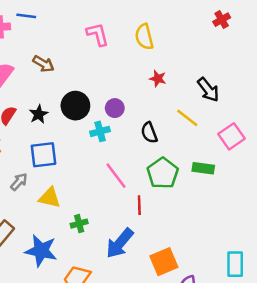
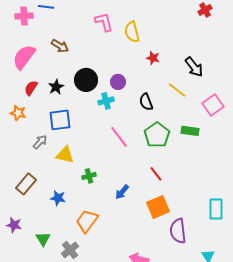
yellow semicircle: (144, 37) -> (132, 32), moved
red line: (139, 205) -> (156, 174), moved, turned -35
blue arrow: (120, 243) -> (122, 192), size x0.6
blue star: (41, 251) -> (58, 198), size x0.6

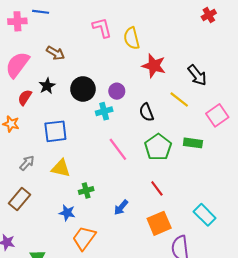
red star: (153, 58) -> (154, 66), size x1.6
black star: (56, 87) -> (47, 86), moved
gray arrow: (40, 142) -> (27, 163), moved
blue star: (58, 198) -> (67, 213), moved
cyan rectangle: (216, 209) -> (205, 215), moved, turned -45

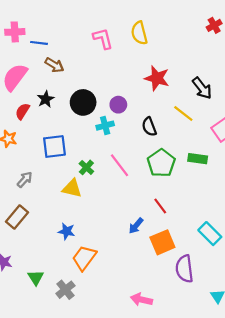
blue line: (41, 12) -> (39, 43), moved
yellow semicircle: (132, 38) -> (139, 33), moved
yellow triangle: (61, 168) -> (72, 188), moved
green cross: (86, 190) -> (86, 167), moved, turned -32
blue arrow: (121, 207) -> (136, 226), moved

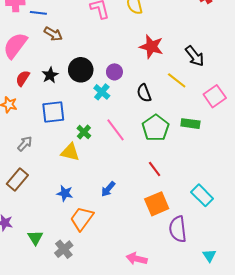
black star: (46, 99) -> (50, 75), moved
cyan cross: (105, 126) -> (102, 92), turned -35
blue arrow: (136, 226) -> (108, 189), moved

